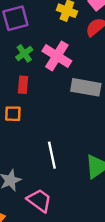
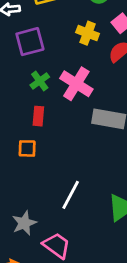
white line: (52, 155) -> (71, 195), turned 40

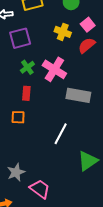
white line: (71, 195) -> (61, 134), moved

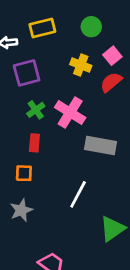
gray star: (16, 172) -> (21, 210), moved

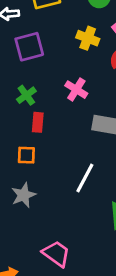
green cross: (36, 110) -> (26, 95), moved
pink cross: (70, 113) -> (76, 90), size x0.7

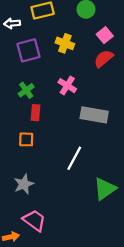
yellow cross: (88, 38) -> (65, 43), moved
gray star: (24, 195) -> (24, 184), moved
pink trapezoid: (56, 254) -> (34, 220), moved

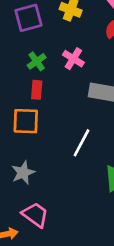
green cross: (26, 90) -> (37, 61), moved
orange square: (26, 139) -> (26, 121), size x1.5

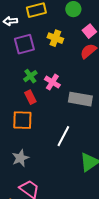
pink cross: (73, 59) -> (52, 82), moved
red rectangle: (37, 90) -> (30, 97), turned -32

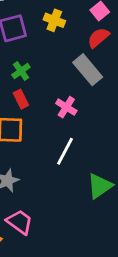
pink cross: (52, 82) -> (66, 107), moved
gray rectangle: (80, 99) -> (88, 70), moved, turned 40

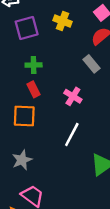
gray rectangle: (88, 70) -> (91, 64), size x0.7
green cross: (21, 71) -> (34, 65), turned 35

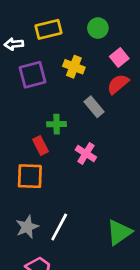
gray rectangle: (91, 64) -> (94, 107), moved
green cross: (34, 65) -> (57, 124), moved
white line: (72, 135) -> (59, 227), moved

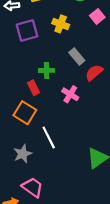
red semicircle: (118, 84) -> (94, 73), moved
orange square: (30, 176) -> (25, 113), turned 30
white line: (59, 227) -> (49, 138), moved, turned -55

